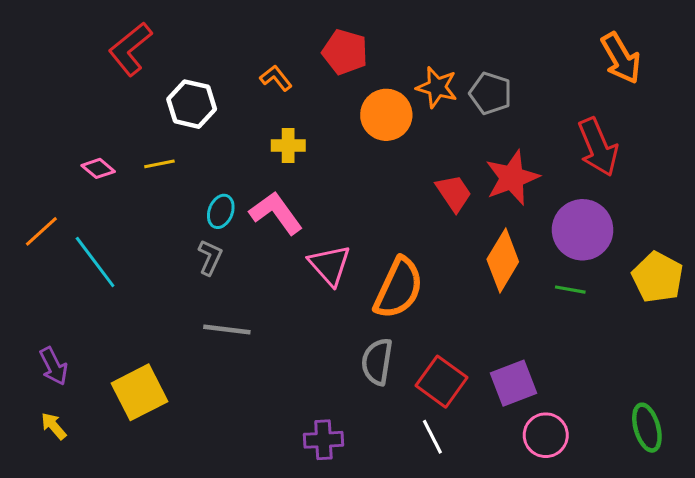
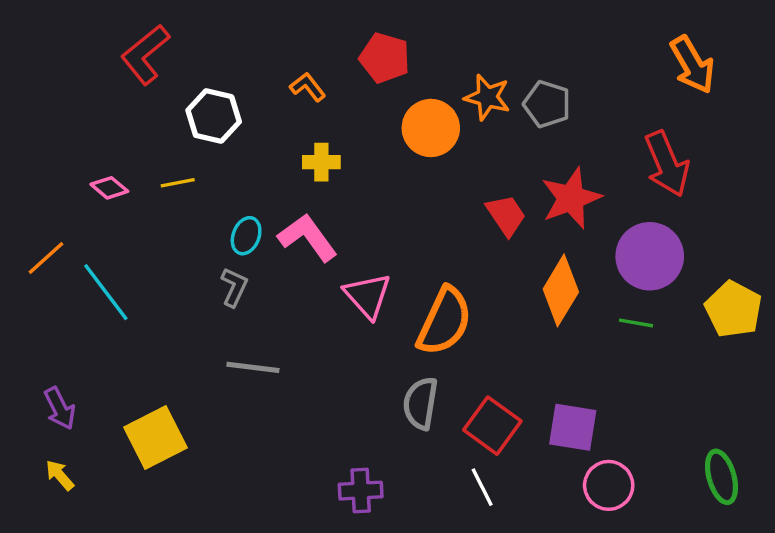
purple square: (514, 383) -> (573, 427), turned 30

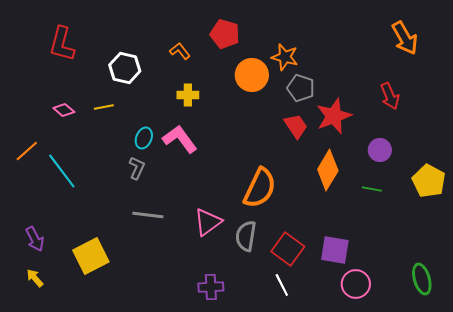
red L-shape: (145, 54) -> (62, 44), moved, turned -36
gray pentagon: (547, 104) -> (301, 88), moved
red arrow: (667, 164) -> (390, 96), size x0.7
purple circle: (650, 256) -> (380, 150), size x0.6
pink triangle: (368, 296) -> (208, 222), moved, turned 36

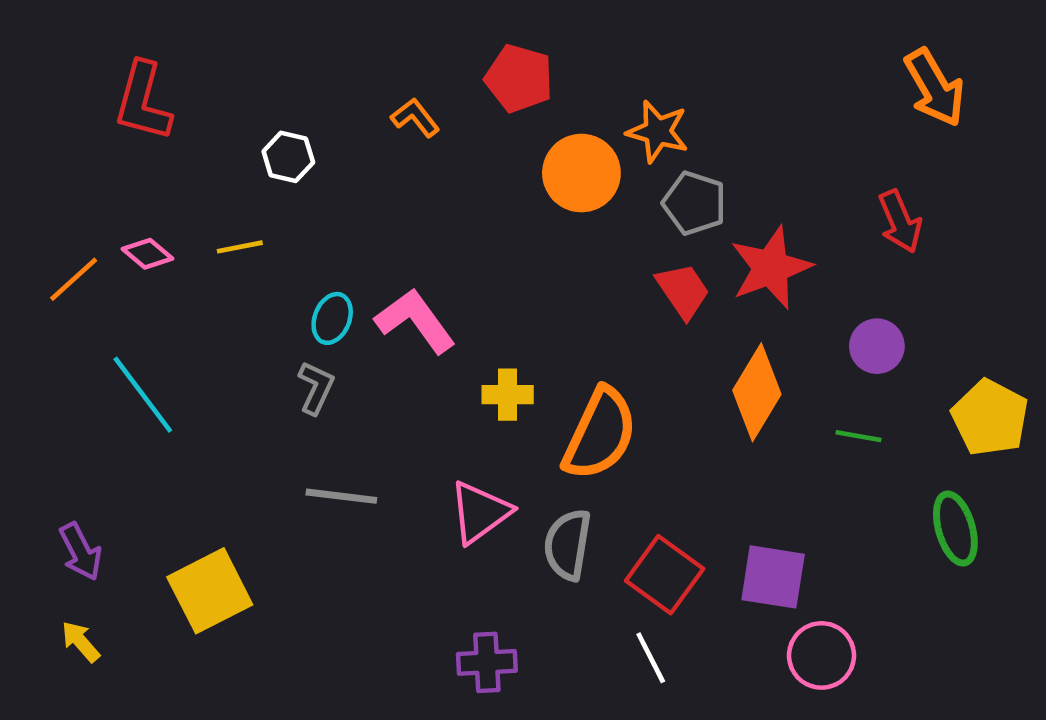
white hexagon: (125, 68) -> (288, 157), size x0.7
yellow cross: (188, 95) -> (508, 395), moved
orange line: (27, 151) -> (74, 279), moved
green ellipse: (422, 279) -> (955, 529), moved

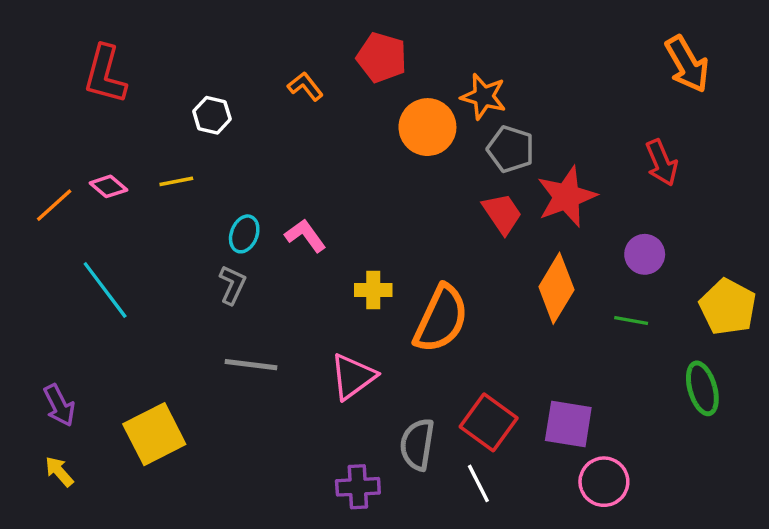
pink L-shape: (415, 321) -> (305, 236), size x0.7
gray semicircle: (568, 545) -> (417, 444), moved

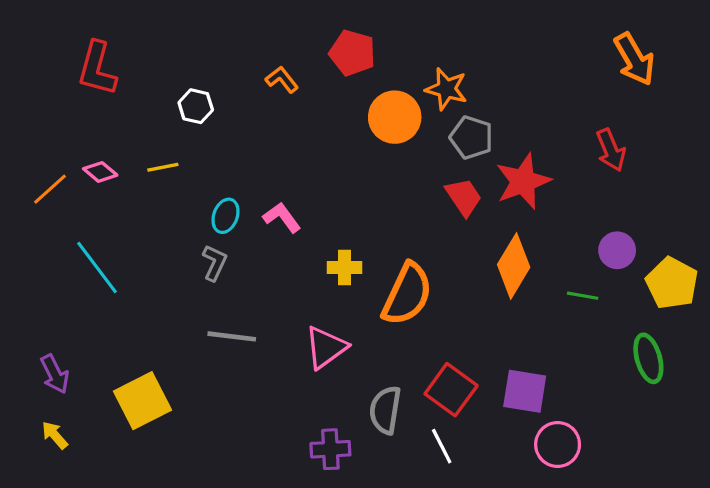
purple circle: (645, 254) -> (617, 250), moved

